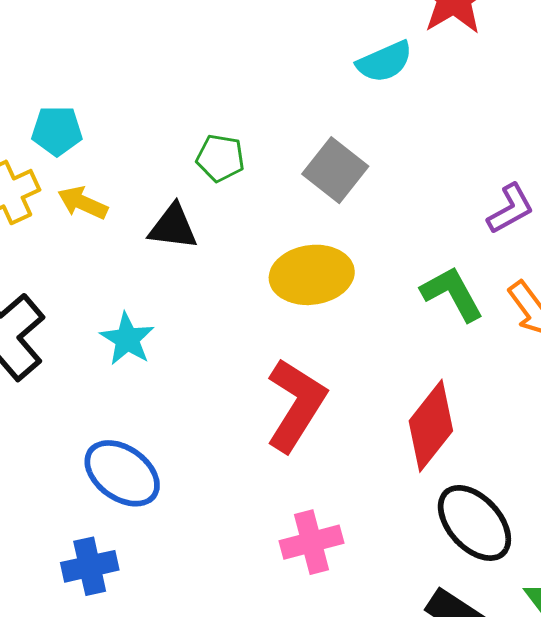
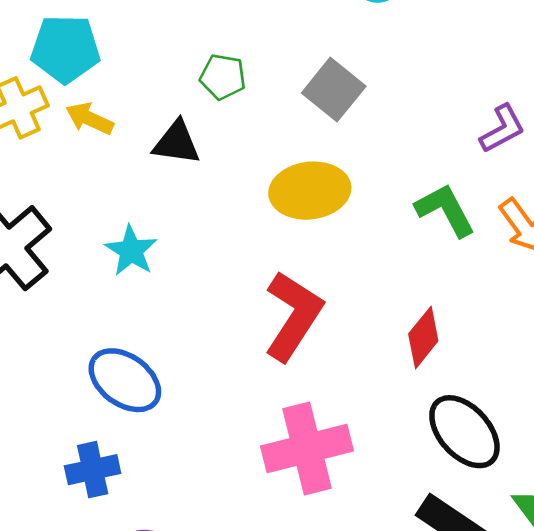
cyan pentagon: (57, 131) -> (65, 49), size x1.4
red diamond: (431, 426) -> (423, 337), size x0.7
pink cross: (312, 542) -> (307, 449), size x1.5

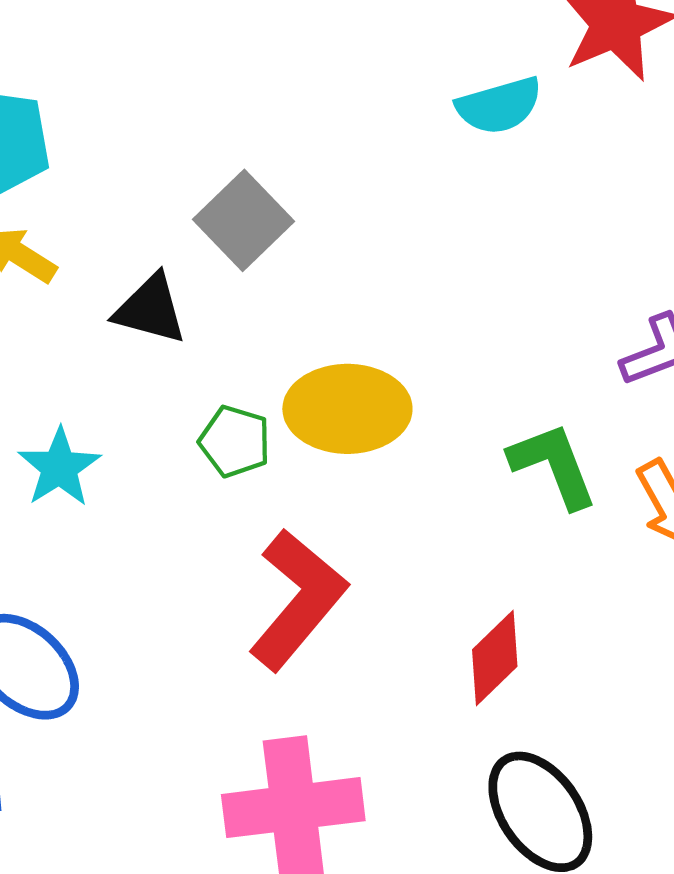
green pentagon: (223, 77) -> (235, 441), moved
gray square: (334, 90) -> (243, 220), moved

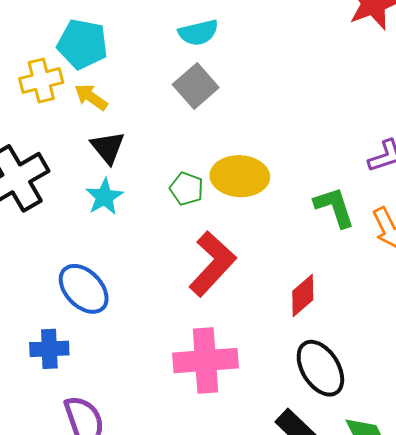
cyan semicircle: (499, 106) -> (198, 33), moved
black triangle: (150, 309) -> (108, 147), moved, turned 33

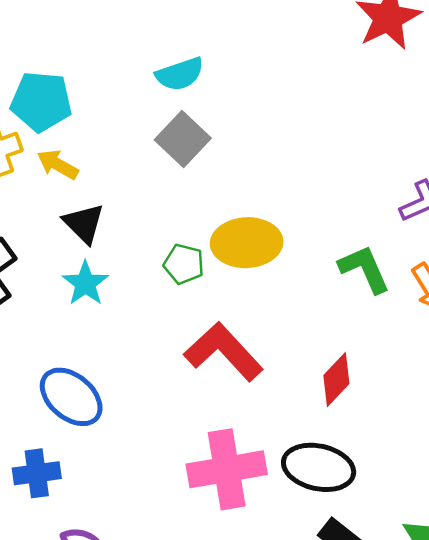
red L-shape: (212, 264) -> (224, 352), turned -80
black ellipse: (320, 368) -> (319, 467), moved, turned -40

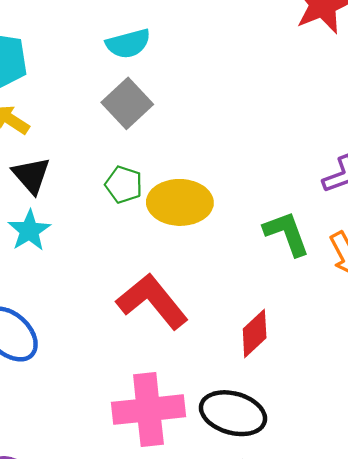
green pentagon: (184, 264) -> (124, 185), moved

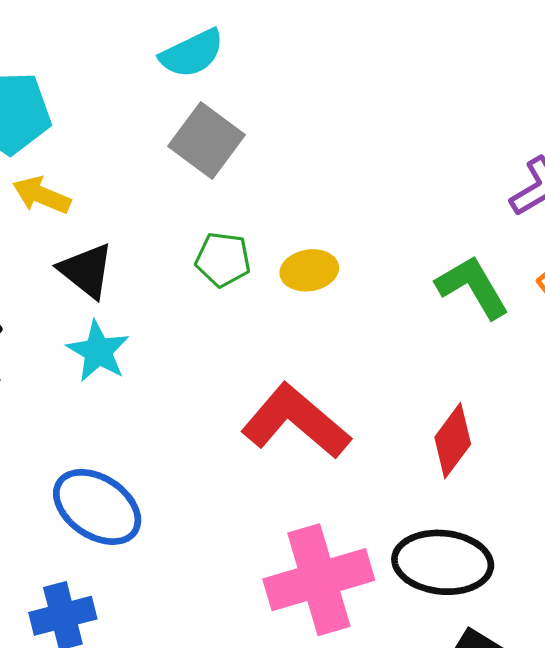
yellow ellipse: (180, 202) -> (309, 270), size x0.6

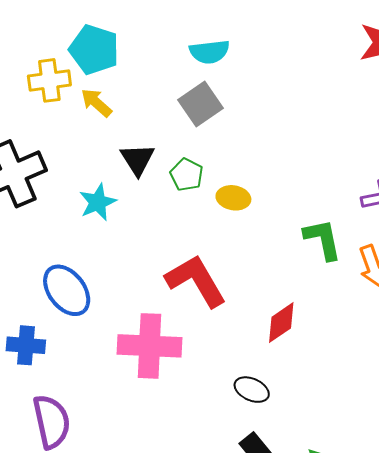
black triangle: (86, 270) -> (137, 159), moved
black ellipse: (443, 562) -> (252, 390), size x0.6
pink cross: (319, 580) -> (150, 346), moved

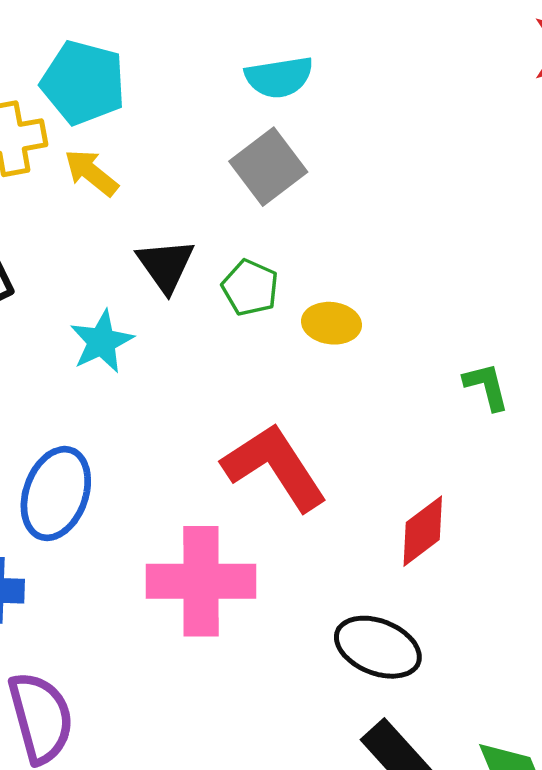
green L-shape: (323, 239) -> (486, 386), size x0.7
blue ellipse: (67, 290) -> (56, 494), turned 60
black ellipse: (252, 390) -> (378, 647), size x1.4

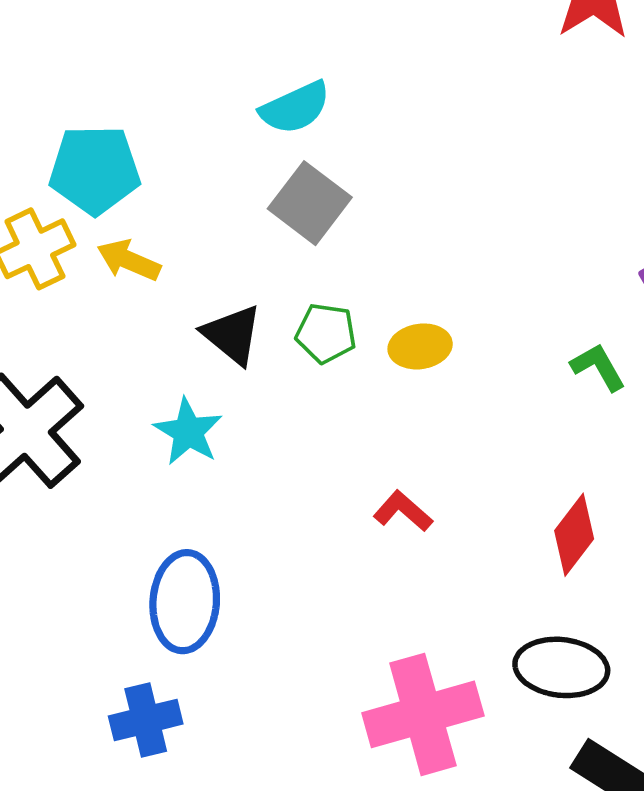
red L-shape: (275, 467) -> (403, 511), size x0.5
pink cross: (201, 581) -> (423, 714), moved

